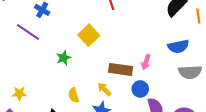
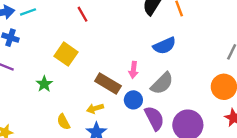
brown rectangle: (121, 69) -> (108, 84), turned 35
gray semicircle: (190, 72) -> (162, 83), moved, turned -30
yellow arrow: (104, 89) -> (95, 108), turned -48

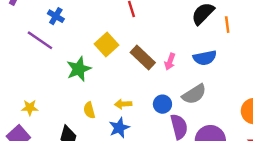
pink arrow: (133, 70) -> (170, 62), moved
green star: (44, 84) -> (79, 69), size x1.5
brown rectangle: (108, 84) -> (143, 57), moved

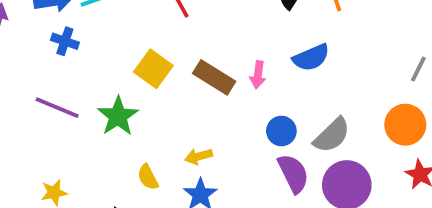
purple line: (40, 40) -> (57, 108), moved
gray semicircle: (194, 94) -> (332, 135), moved
blue circle: (162, 104) -> (281, 131), moved

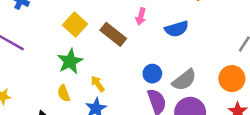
pink arrow: (258, 75) -> (141, 16), moved
green star: (118, 116) -> (70, 61), moved
yellow arrow: (199, 156) -> (98, 84), turned 63

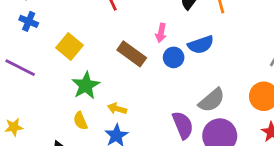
yellow square: (75, 25) -> (69, 46), moved
blue circle: (152, 74) -> (174, 57), moved
yellow arrow: (98, 84) -> (117, 109), turned -35

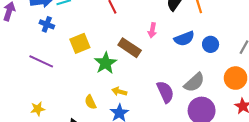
yellow square: (69, 46) -> (80, 43), turned 30
blue circle: (174, 57) -> (211, 44), moved
green star: (86, 86) -> (106, 63), moved
purple semicircle: (183, 125) -> (165, 92), moved

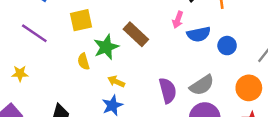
pink arrow: (152, 30) -> (178, 20), moved
yellow semicircle: (90, 102) -> (83, 61), moved
yellow star: (38, 109) -> (20, 74), moved

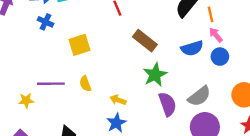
pink arrow: (178, 20) -> (216, 35), moved, turned 126
purple line: (34, 33) -> (51, 84), moved, turned -30
brown rectangle: (136, 34) -> (145, 41), moved
green star: (106, 47) -> (155, 75), moved

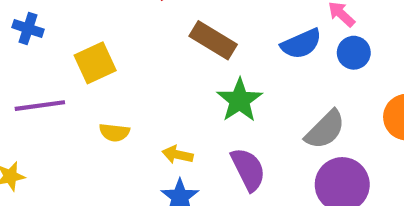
purple line: (51, 84) -> (40, 106), moved
yellow semicircle: (85, 84) -> (114, 132), turned -56
purple semicircle: (167, 104) -> (248, 169), moved

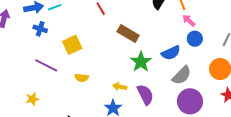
blue semicircle: (301, 44) -> (171, 53), moved
purple line: (40, 106) -> (46, 65), turned 35
yellow arrow: (178, 155) -> (120, 87), moved

